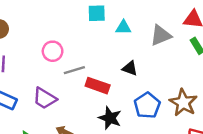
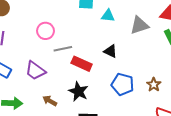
brown star: (183, 103) -> (154, 85), size x0.6
blue pentagon: (147, 105) -> (123, 84), turned -30
black star: (110, 118) -> (78, 91), moved

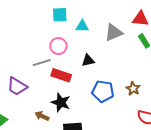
pink circle: (46, 31) -> (58, 46), moved
black triangle: (110, 51) -> (88, 60), turned -32
brown arrow: (50, 101) -> (42, 116), moved

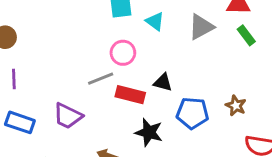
cyan triangle: (82, 26) -> (155, 21), turned 40
black triangle: (88, 60) -> (163, 82), moved, turned 32
black star: (61, 102) -> (149, 132), moved

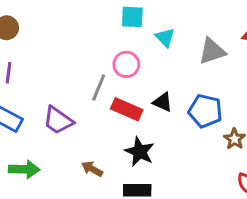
gray line: (101, 79) -> (99, 87), turned -55
blue pentagon: (193, 113) -> (205, 111), moved

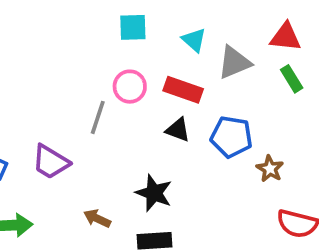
cyan triangle: (165, 37) -> (194, 40), moved
red rectangle: (127, 109) -> (183, 90), moved

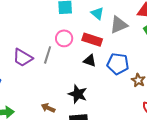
purple trapezoid: (51, 162) -> (23, 58), moved

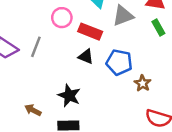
pink circle: (64, 38) -> (62, 18), moved

